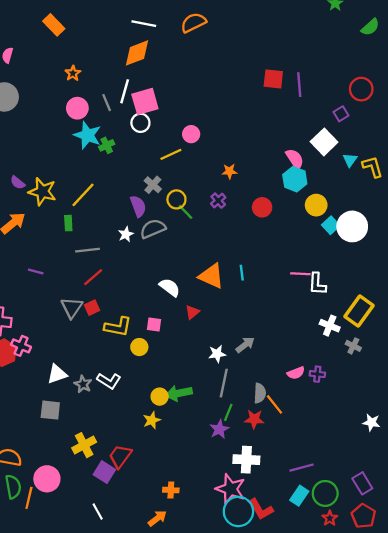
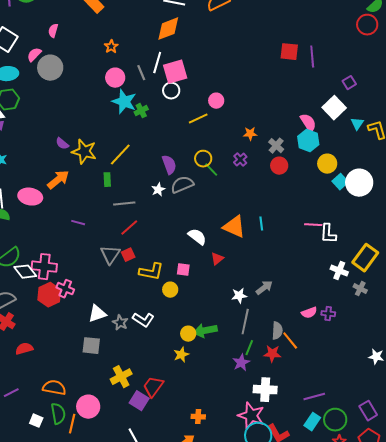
red circle: (361, 89) -> (367, 25), moved
gray cross: (153, 185) -> (276, 146), moved

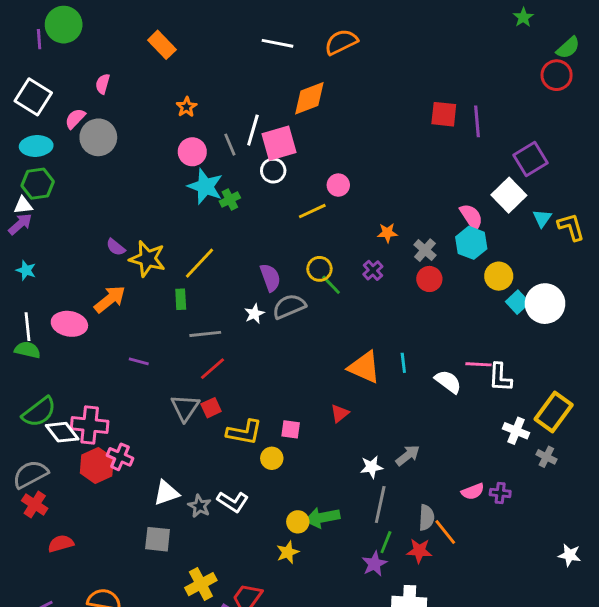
orange diamond: (168, 29) -> (309, 98), moved
purple square: (349, 83) -> (531, 159), size x1.6
white semicircle: (197, 237) -> (448, 382), moved

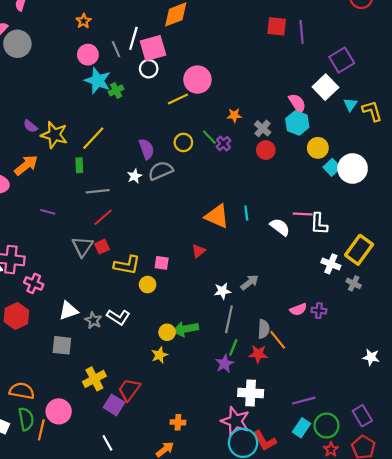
pink circle: (338, 185) -> (197, 80), size x1.6
green line: (331, 285) -> (209, 137), moved
red hexagon: (97, 465) -> (16, 316), moved

